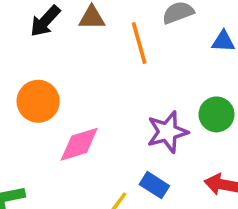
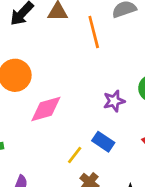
purple star: (167, 132) -> (114, 101), size x0.7

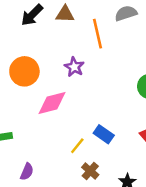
purple star: (114, 101) -> (74, 67), moved, turned -30

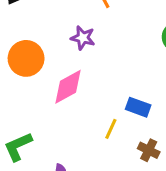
brown cross: (90, 171) -> (149, 150), moved

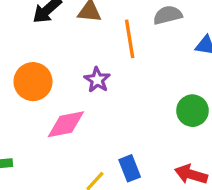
blue rectangle: (138, 107) -> (130, 168), turned 30

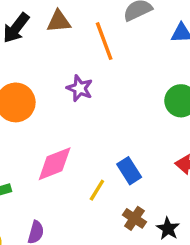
pink diamond: (66, 124) -> (55, 164), moved

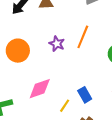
orange line: (104, 41) -> (83, 37), moved, turned 40

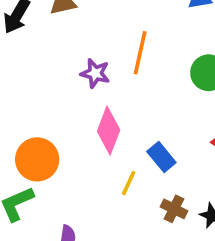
orange circle: (18, 51) -> (37, 159), moved
pink diamond: (40, 89) -> (109, 131), moved, turned -40

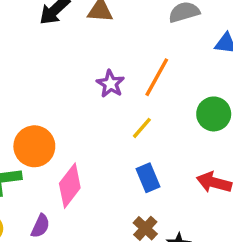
pink diamond: (109, 131) -> (70, 186), moved
yellow line: (129, 183) -> (142, 128), moved

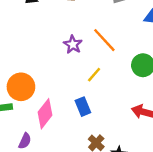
orange line: (157, 77) -> (104, 40), turned -72
blue rectangle: (148, 178) -> (83, 107), moved

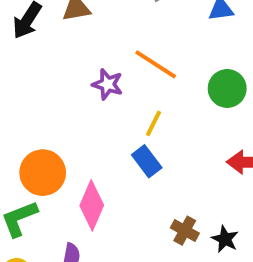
blue rectangle: (83, 107) -> (147, 161), moved

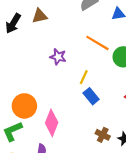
orange line: (156, 64) -> (97, 43), moved
blue rectangle: (147, 161) -> (91, 96), moved

